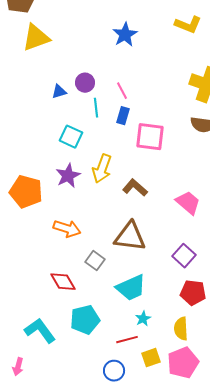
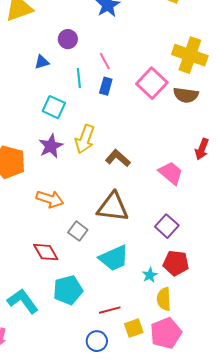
purple circle: (85, 83) -> (68, 39), moved
pink square: (150, 137) -> (152, 83), moved, turned 36
cyan star: (143, 319) -> (150, 275), moved

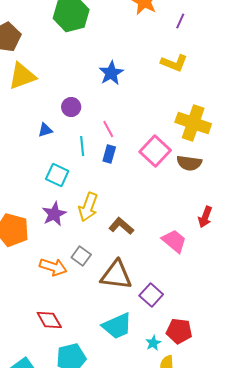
purple square: (167, 226) -> (151, 295), moved
gray square: (78, 231) -> (81, 256), moved

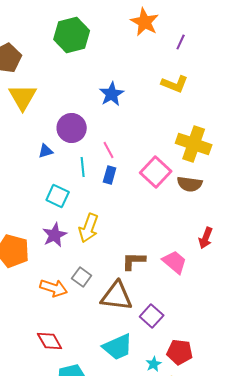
yellow triangle: (22, 76) -> (23, 97), turned -40
purple circle: (71, 107) -> (72, 128), size x1.5
brown L-shape: (121, 226) -> (134, 261), moved, turned -40

